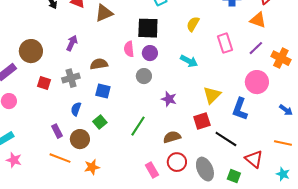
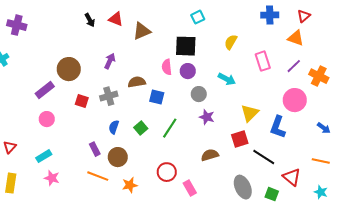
gray circle: (144, 76) -> (199, 94), moved
blue square: (103, 91) -> (157, 97), moved
green square: (100, 122) -> (141, 128), moved
green line: (138, 126) -> (170, 128), moved
red circle: (177, 162) -> (167, 172), moved

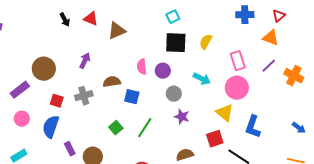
black square: (186, 46) -> (176, 43), moved
pink circle: (295, 100) -> (237, 88), moved
yellow triangle: (250, 113) -> (225, 113), turned -36
blue semicircle: (114, 127) -> (51, 127), moved, size x1.6

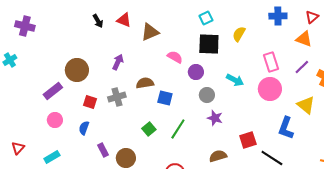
yellow semicircle: (206, 42) -> (239, 34), moved
pink semicircle: (142, 67) -> (175, 57), moved, turned 126
yellow triangle: (225, 113) -> (306, 105), moved
blue semicircle: (51, 127) -> (84, 128), size x0.6

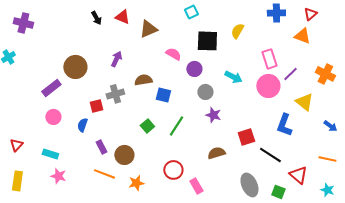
cyan square: (206, 18) -> (191, 12), moved
purple line: (302, 67) -> (290, 74), moved
red square: (90, 102) -> (96, 106), moved, turned -32
cyan rectangle: (52, 157) -> (50, 154), turned 49

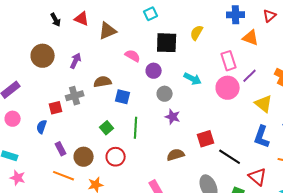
orange triangle: (302, 36) -> (251, 38), moved
brown circle: (75, 67) -> (43, 56), moved
blue L-shape: (284, 125) -> (262, 137), moved
green line: (176, 126) -> (136, 128), turned -30
red circle: (173, 170) -> (116, 157), moved

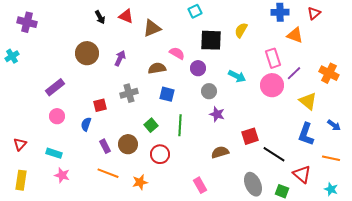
brown semicircle: (103, 82) -> (157, 68), moved
gray cross: (75, 96) -> (129, 93), moved
brown circle: (84, 157) -> (128, 144), moved

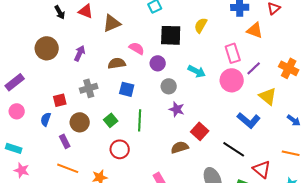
blue L-shape: (306, 134) -> (249, 120), moved, turned -70
red square: (250, 136) -> (200, 131), moved, turned -30
brown circle: (128, 144) -> (80, 122), moved

